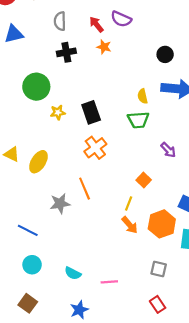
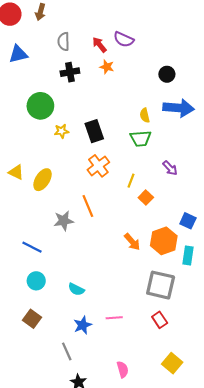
yellow line: (129, 204) -> (131, 181), moved
gray square: (159, 269) -> (161, 285), size x1.8
pink line: (109, 282) -> (114, 318), moved

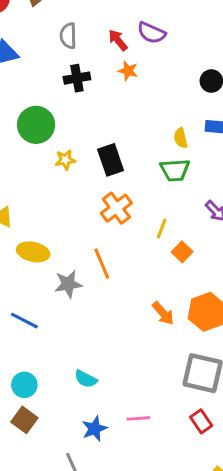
yellow ellipse: (43, 180) -> (33, 252), moved, turned 70
cyan circle: (36, 281) -> (24, 385), moved

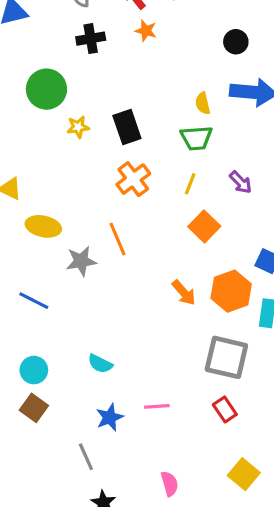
yellow line: (162, 229) -> (190, 184), moved
orange square: (182, 252) -> (204, 226), size x1.4

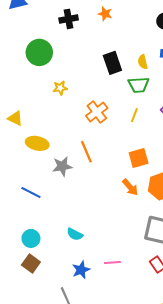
yellow star: (78, 127) -> (60, 88), moved
black rectangle: (127, 127) -> (112, 63), moved
orange square: (204, 226) -> (139, 158), moved, turned 30

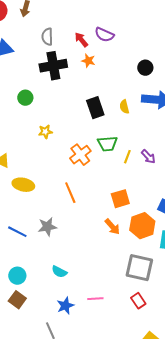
black cross: (69, 19) -> (53, 66), size x1.5
green circle: (39, 52) -> (25, 98), size x0.6
green trapezoid: (139, 85) -> (107, 144), moved
yellow line: (134, 115) -> (127, 157), moved
gray star: (62, 166) -> (47, 227), moved

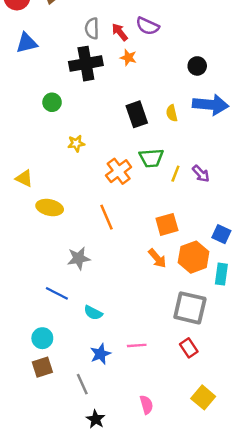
gray semicircle: (47, 37) -> (92, 28), moved
blue line: (17, 232) -> (57, 293), moved
cyan circle: (17, 276) -> (42, 338), moved
brown square: (17, 300) -> (42, 367), moved, turned 36

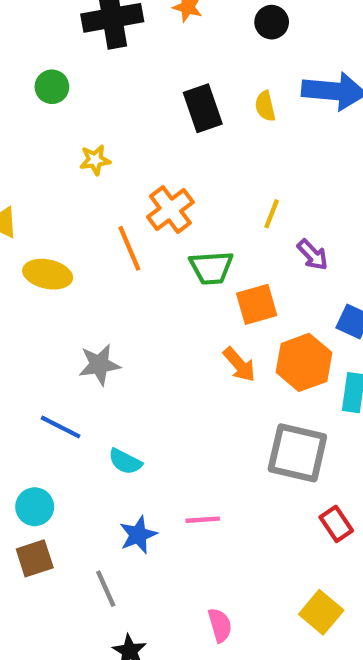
black circle: (197, 66) -> (272, 22), moved
green trapezoid: (151, 158) -> (211, 268), moved
purple arrow: (201, 174) -> (313, 255), moved
orange line: (106, 217) -> (129, 248), moved
red rectangle: (189, 348) -> (336, 524), moved

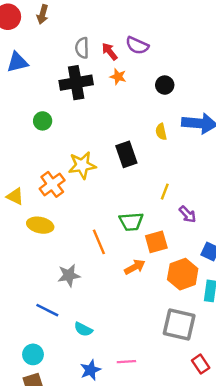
black rectangle: (203, 108) -> (126, 154), moved
yellow star: (95, 160) -> (82, 165), moved, size x1.6
orange cross: (170, 210) -> (52, 184), moved
orange line: (129, 248) -> (99, 242), moved
orange arrow: (239, 365) -> (135, 267), moved, turned -78

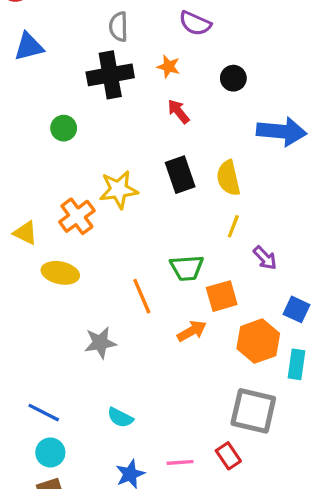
red arrow: (110, 51) -> (178, 111), moved
yellow semicircle: (161, 132) -> (228, 178), moved, size x1.5
blue line: (47, 310) -> (44, 413), moved
red rectangle: (201, 364) -> (228, 456), moved

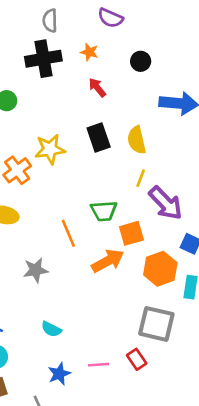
purple arrow: (265, 258) -> (166, 203), size x1.8
orange arrow: (192, 331) -> (108, 261), size x1.4

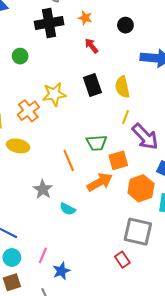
gray star: (36, 270) -> (43, 189), turned -30
cyan semicircle: (51, 329) -> (68, 209), moved
pink line: (99, 365) -> (43, 255), moved, turned -63

